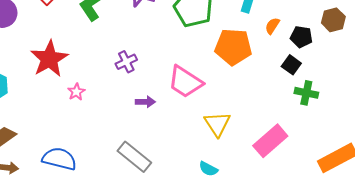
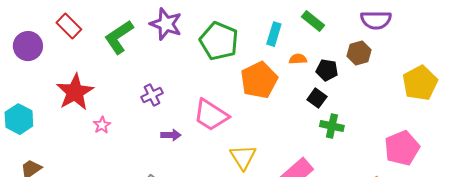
orange semicircle: (272, 26) -> (298, 59), turned 54
orange pentagon: (233, 47) -> (259, 80), turned -30

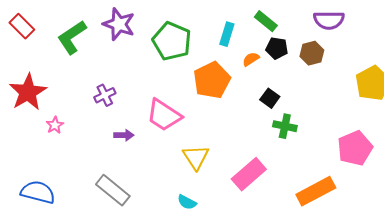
orange semicircle: (298, 59) -> (251, 59), turned -30
black pentagon: (327, 70) -> (277, 48), moved

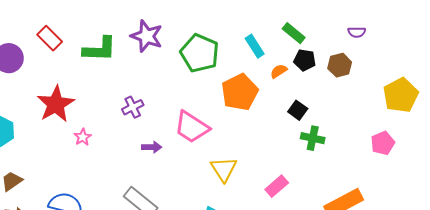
purple semicircle: (329, 20) -> (357, 32), size x0.6
cyan rectangle: (227, 34) -> (255, 46), turned -50
green L-shape: (72, 37) -> (100, 49), turned -144
pink pentagon: (355, 148) -> (383, 143), moved, size x0.7
pink rectangle: (249, 174) -> (277, 186), size x0.7

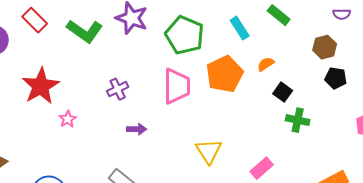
green L-shape: (100, 49) -> (85, 31), turned 33
black pentagon: (305, 60) -> (336, 78), moved
orange semicircle: (279, 71) -> (266, 64), moved
pink trapezoid: (192, 127) -> (177, 86), moved, turned -123

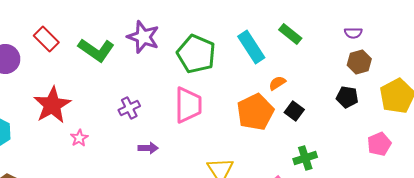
cyan rectangle: (240, 28) -> (251, 47), size x1.4
brown hexagon: (325, 47) -> (359, 62), moved
orange pentagon: (225, 74) -> (255, 112), moved
green cross: (298, 120) -> (305, 158), moved, turned -30

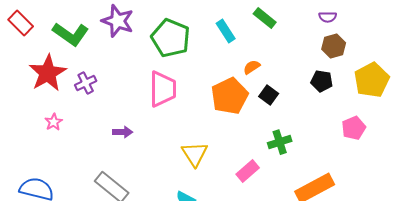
cyan rectangle: (251, 47) -> (226, 31), size x0.7
red star: (52, 105) -> (48, 73), moved
purple cross: (129, 108) -> (86, 83), moved

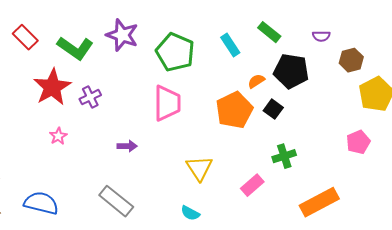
purple semicircle: (328, 17) -> (321, 36), moved
brown hexagon: (334, 46) -> (351, 60), moved
black pentagon: (322, 81) -> (291, 71), moved, size x1.6

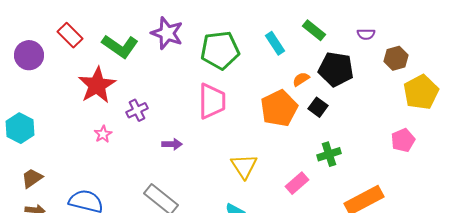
green pentagon: (175, 52) -> (220, 50), turned -30
purple cross: (90, 97) -> (137, 110), moved

